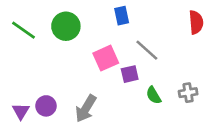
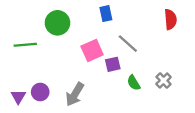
green line: (23, 30) -> (25, 45), moved, turned -40
gray cross: (188, 93) -> (164, 80), turned -35

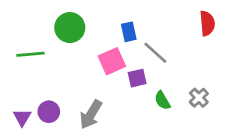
blue rectangle: (106, 14) -> (129, 32), moved

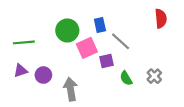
green circle: (70, 28) -> (67, 30), moved
purple circle: (49, 112) -> (43, 75), moved
gray arrow: (91, 114) -> (71, 89), turned 140
purple triangle: (22, 117) -> (21, 71), moved, turned 40

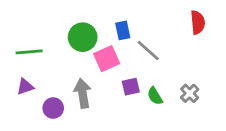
purple square: (106, 61) -> (131, 87), moved
purple circle: (43, 75) -> (53, 108), moved
gray arrow: (71, 89) -> (83, 93), moved

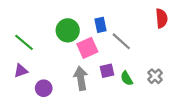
green line: (29, 52) -> (24, 42), turned 45
gray arrow: (83, 93) -> (81, 78), moved

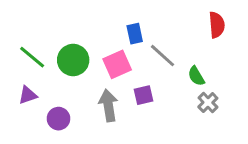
green circle: (68, 30) -> (73, 60), moved
green semicircle: (127, 78) -> (196, 76), moved

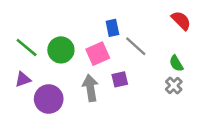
red semicircle: (217, 25) -> (181, 21), turned -40
green semicircle: (196, 76) -> (176, 63), moved
purple circle: (58, 119) -> (49, 99), size x1.5

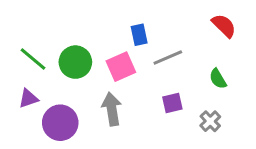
gray line: (136, 46) -> (168, 58), turned -65
purple square: (120, 79) -> (172, 103), moved
gray cross: (174, 86) -> (210, 121), moved

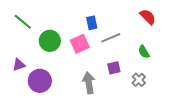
green line: (33, 59) -> (23, 22), moved
gray arrow: (112, 109) -> (89, 83), moved

